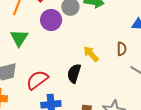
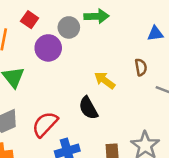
black semicircle: (74, 73) -> (88, 108), turned -36

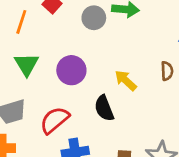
purple circle: (48, 48) -> (71, 70), moved

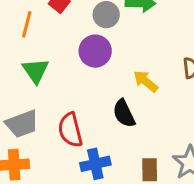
purple circle: (71, 70) -> (95, 51), moved
red semicircle: (55, 120) -> (70, 130), turned -60

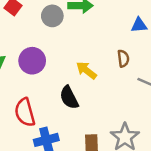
purple circle: (95, 51) -> (32, 61), moved

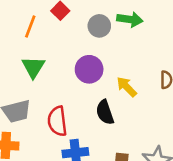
purple circle: (32, 61) -> (89, 69), moved

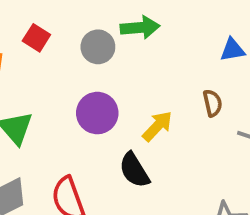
yellow arrow: (127, 87) -> (157, 126), turned 100

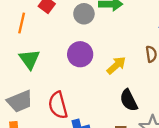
black semicircle: (134, 170) -> (129, 100), moved

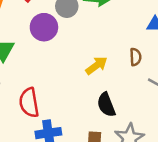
purple circle: (80, 54) -> (44, 27), moved

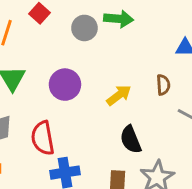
purple circle: (44, 27) -> (65, 85), moved

